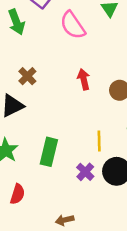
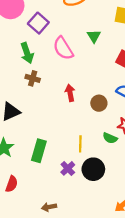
green arrow: (16, 22) -> (27, 53), moved
brown cross: (27, 76) -> (33, 78), moved, turned -32

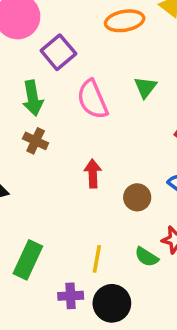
purple cross: (68, 168) -> (71, 296), turned 32

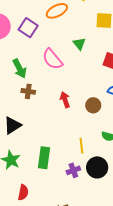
purple square: (58, 52) -> (28, 28), moved

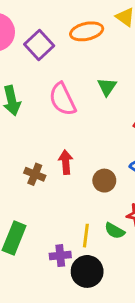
brown cross: (28, 91) -> (35, 174), moved
yellow line: (81, 146) -> (86, 236), moved
purple cross: (73, 170) -> (60, 256), moved

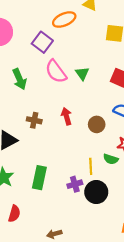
purple square: (39, 45) -> (42, 42), moved
green triangle: (107, 87) -> (82, 73), moved
brown cross: (35, 174) -> (34, 120), moved

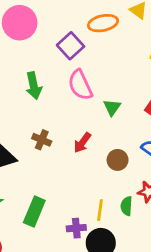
green triangle: (82, 73) -> (112, 107), moved
red arrow: (66, 116) -> (82, 143), turned -140
green semicircle: (111, 159) -> (126, 206), turned 64

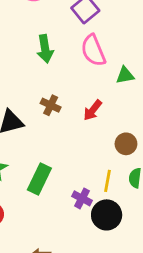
green triangle: (112, 107) -> (125, 75), turned 42
brown circle: (118, 160) -> (126, 144), moved
purple cross: (76, 228) -> (82, 198), turned 30

